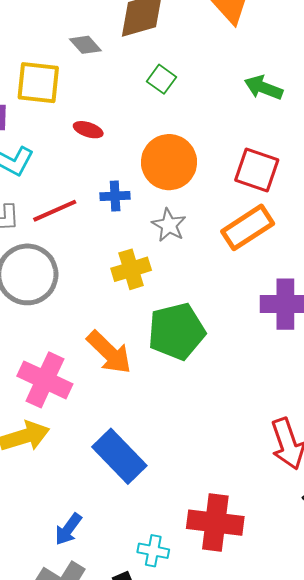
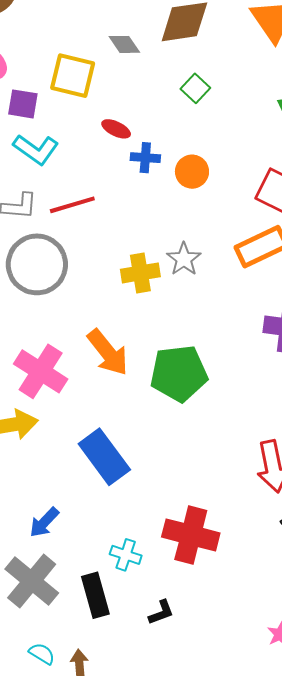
orange circle: (169, 162) -> (192, 172), size x0.6
blue cross: (115, 196) -> (145, 158), moved
gray star: (169, 225) -> (184, 259), moved
green pentagon: (177, 331) -> (179, 373), moved

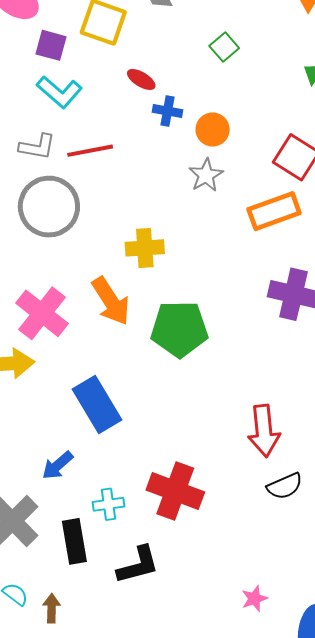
gray star: (184, 259) -> (206, 175), moved
yellow cross: (140, 273) -> (145, 248), moved
blue arrow: (44, 522) -> (58, 465), moved
cyan cross: (126, 555) -> (108, 504), turned -32
black L-shape: (161, 612) -> (138, 565), size x1.6

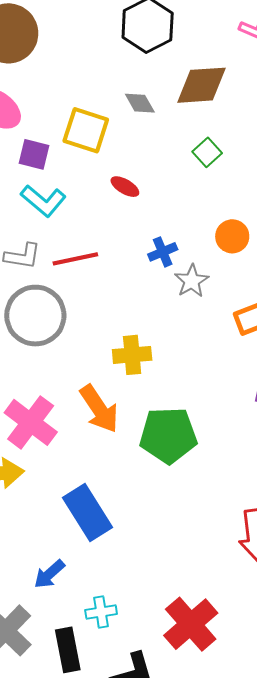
blue cross: (167, 111) -> (163, 252), moved, turned -32
orange circle: (213, 130) -> (232, 236), moved
red cross: (175, 491) -> (191, 624), moved, turned 30

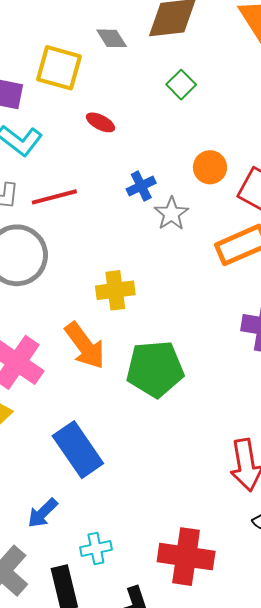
red cross: (191, 624) -> (186, 557), turned -38

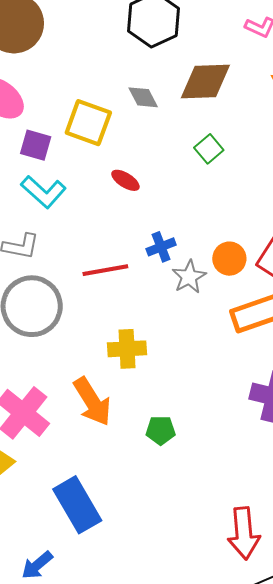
orange circle: (210, 167) -> (229, 259), moved
red line: (54, 197) -> (105, 270), moved
green pentagon: (155, 369) -> (161, 430), size x0.5

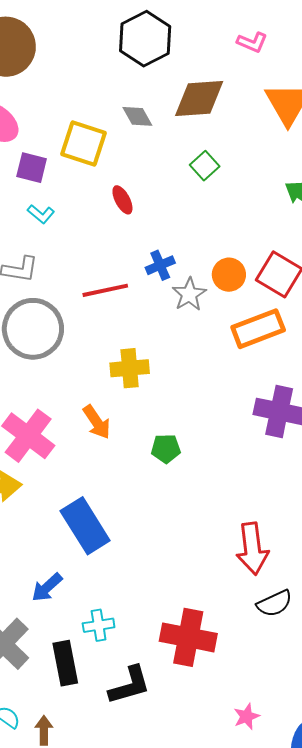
red ellipse: (125, 180) -> (122, 200), turned 32
cyan L-shape: (44, 192) -> (41, 214), size x0.6
orange arrow: (92, 402) -> (97, 422), size x0.7

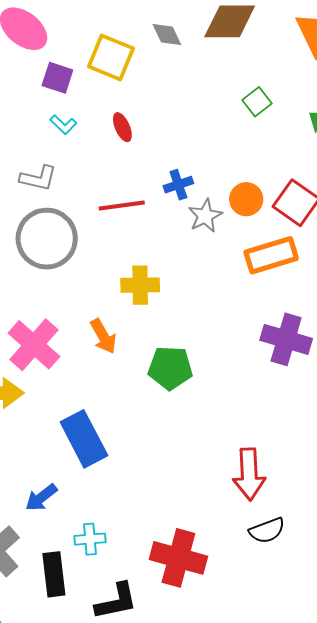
green square: (205, 166) -> (257, 102), moved
red ellipse: (122, 200) -> (122, 127), moved
green pentagon: (166, 449) -> (170, 368), size x1.5

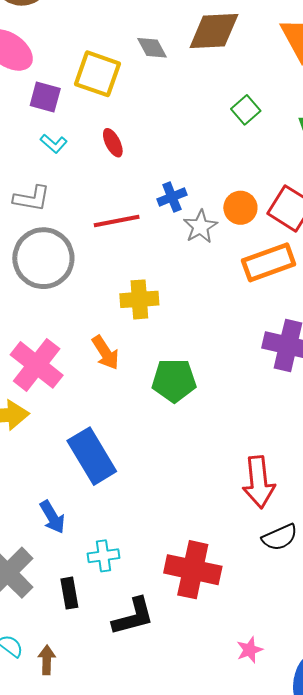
blue arrow: (41, 497) -> (52, 517), turned -80
black rectangle: (54, 574) -> (69, 593), size x0.7

